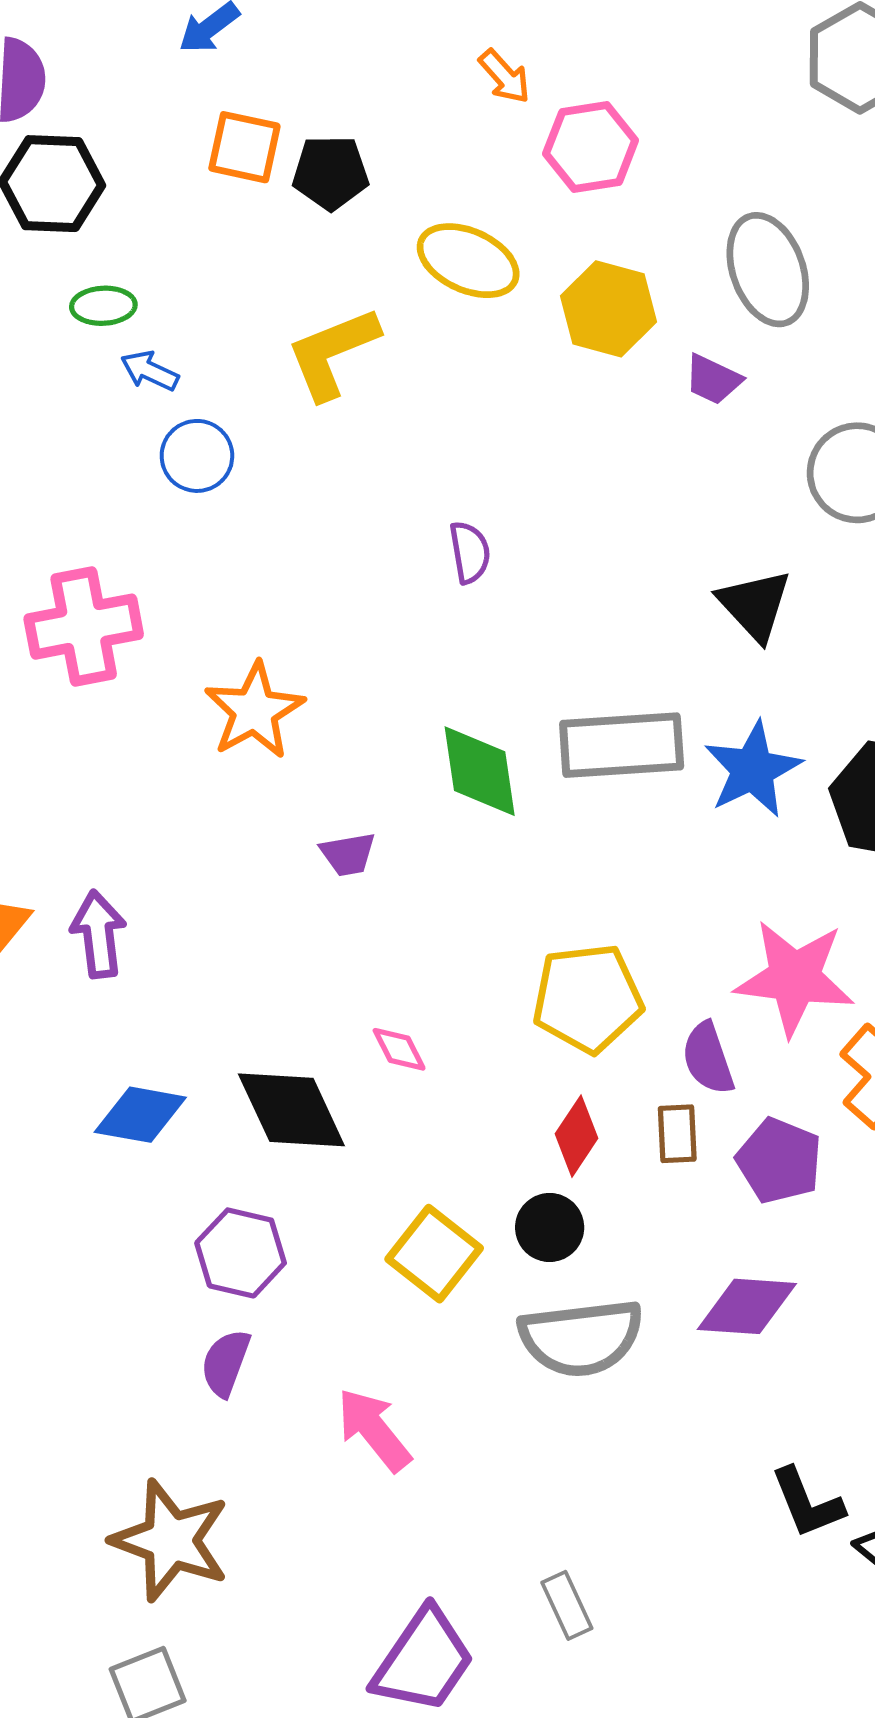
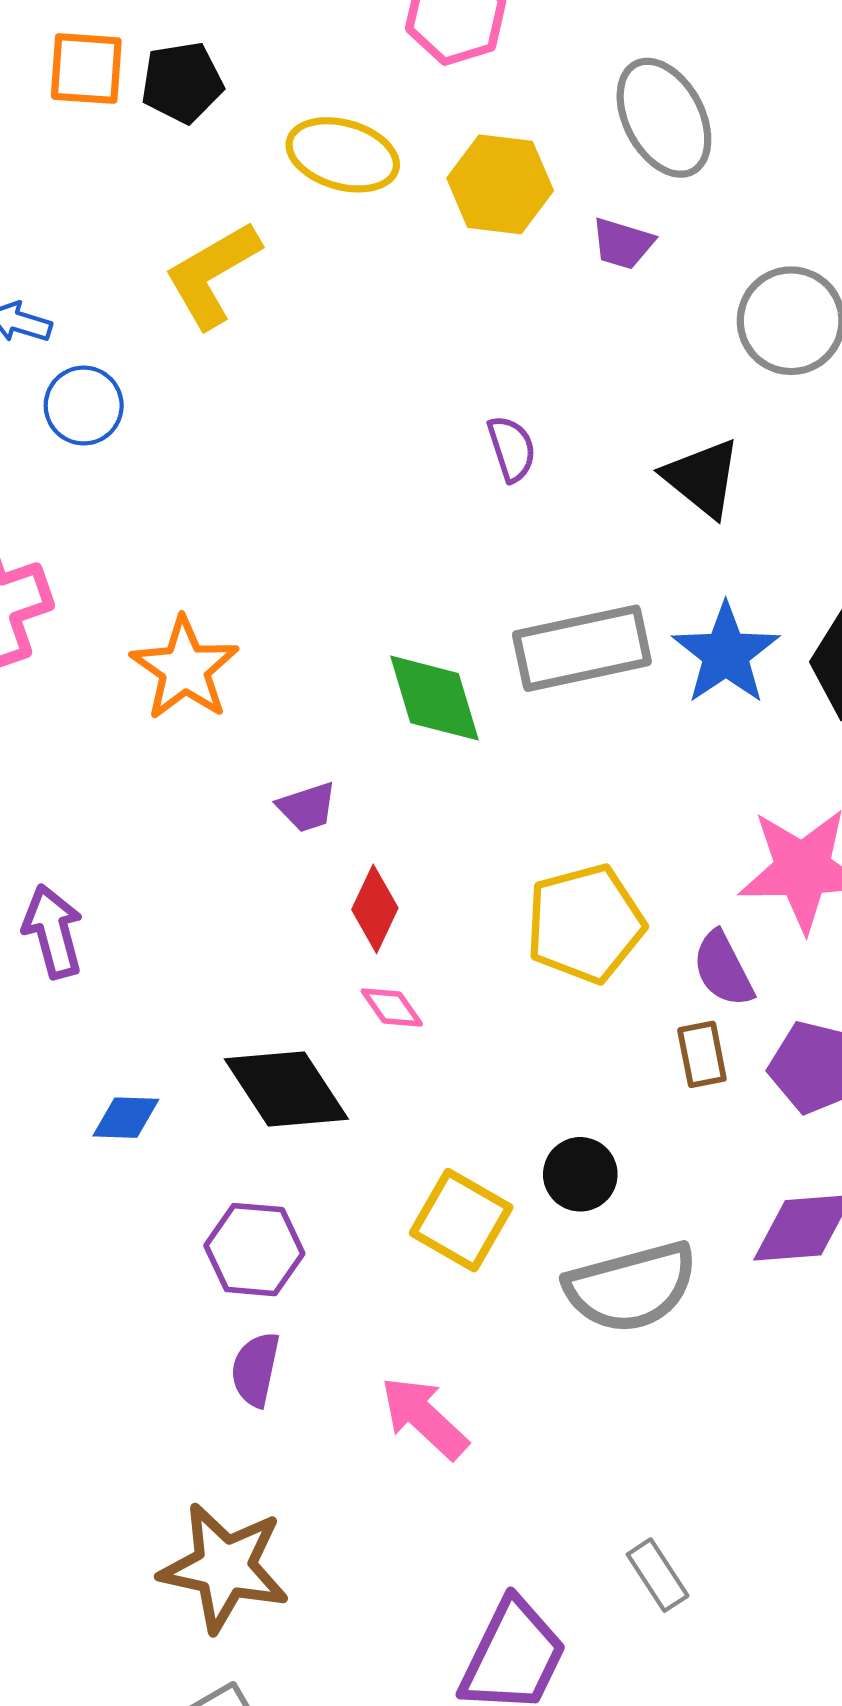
purple semicircle: (470, 552) -> (512, 449), moved
blue diamond: (140, 1115) -> (126, 1118), size x0.7
red diamond: (576, 1136) -> (375, 909), moved

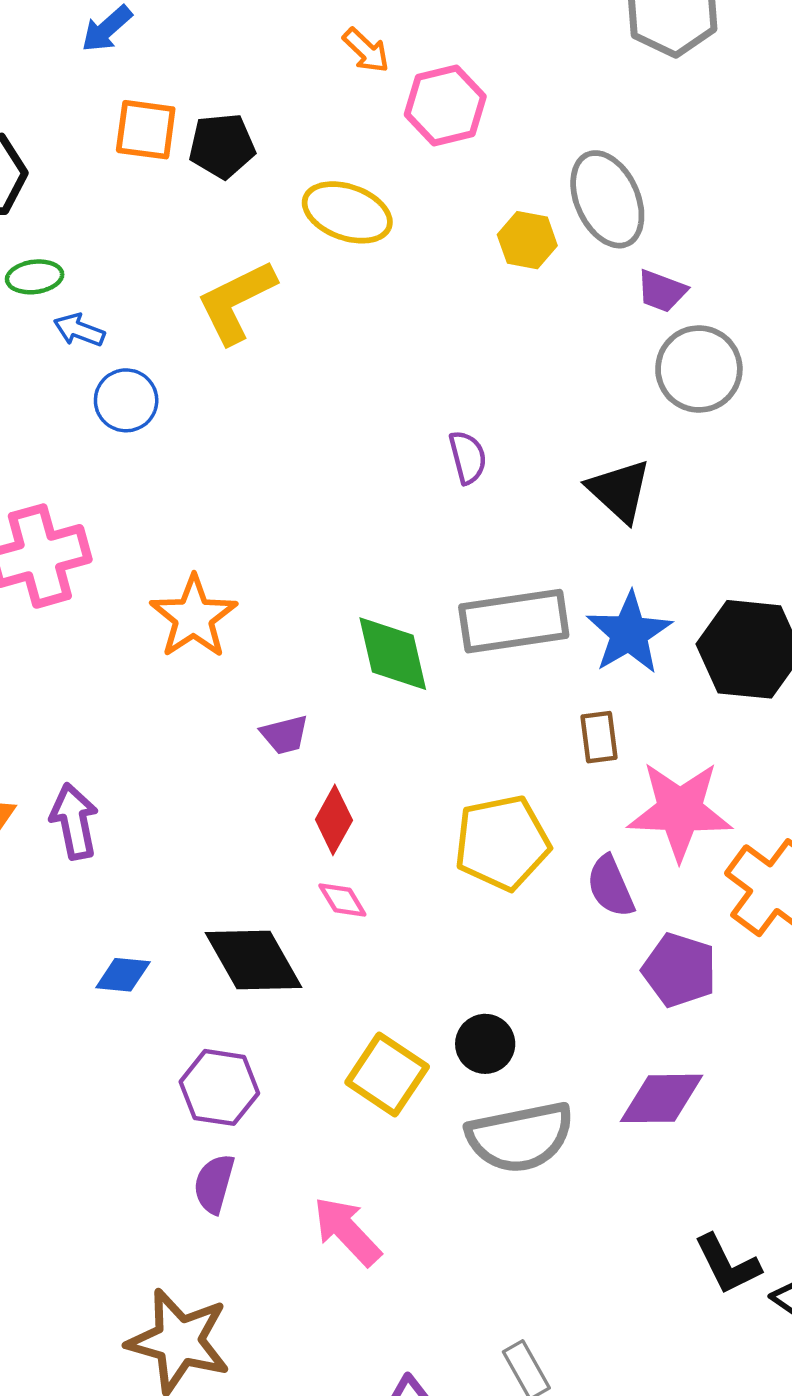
yellow hexagon: (500, 184) -> (527, 240), moved, size x0.7
purple trapezoid: (623, 244) -> (662, 291), moved
brown rectangle: (702, 1054) -> (599, 737), moved

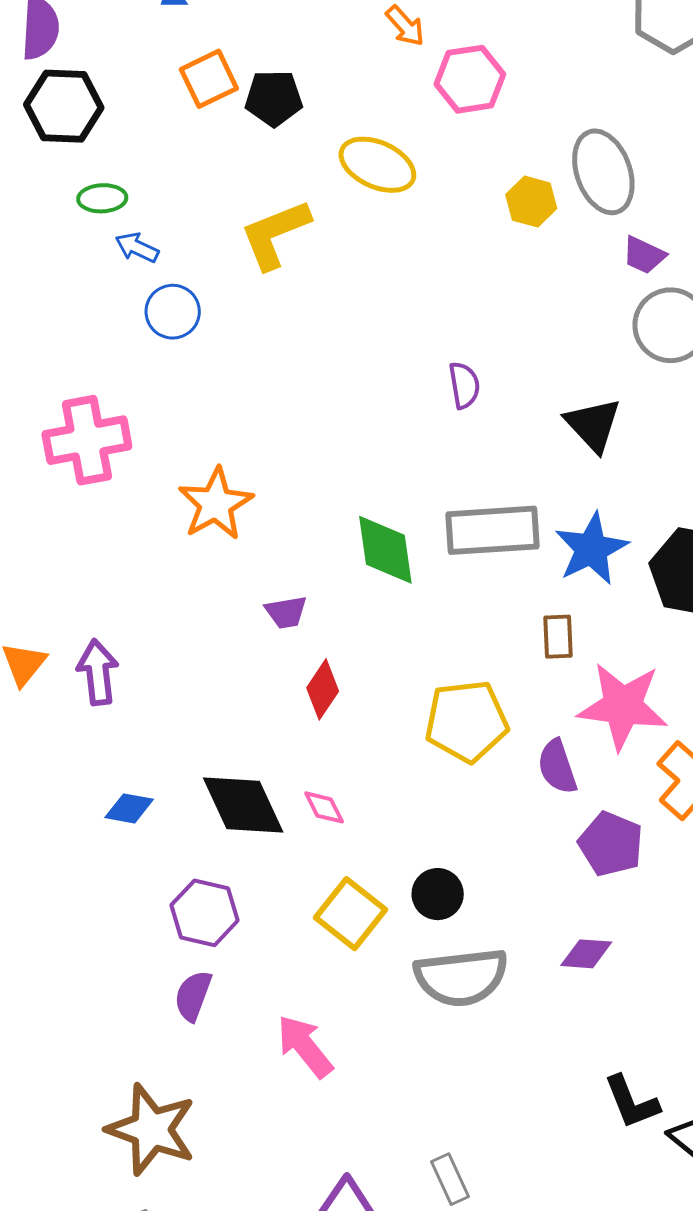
orange square: (146, 130) -> (209, 79), turned -38
pink diamond: (342, 900) -> (324, 807), moved
purple diamond: (661, 1098) -> (586, 954), size x0.7

